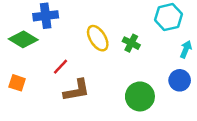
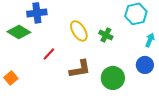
orange square: (17, 83) -> (11, 78), moved, turned 32
brown L-shape: (77, 90) -> (80, 69), moved

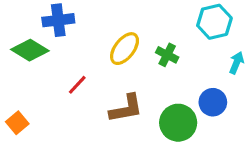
yellow ellipse: (79, 31) -> (125, 49), turned 70
blue circle: (145, 65) -> (213, 102), moved

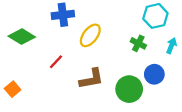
blue cross: (58, 20) -> (63, 15), moved
green cross: (167, 55) -> (138, 43), moved

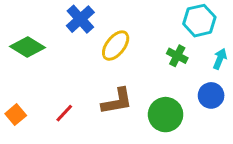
blue cross: (63, 15) -> (80, 19), turned -35
red line: (56, 62) -> (64, 113), moved
blue circle: (154, 74) -> (211, 95), moved

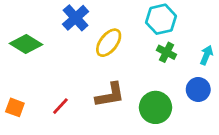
cyan hexagon: (199, 21) -> (161, 19), moved
orange square: (16, 115) -> (15, 107), turned -30

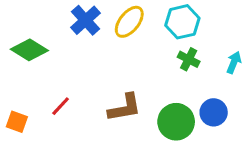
yellow ellipse: (109, 43) -> (129, 22), moved
blue circle: (198, 90) -> (214, 112), moved
red line: (60, 106) -> (61, 106), moved

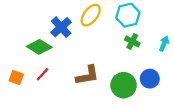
blue cross: (86, 20) -> (61, 27), moved
green diamond: (29, 50) -> (39, 47), moved
orange square: (17, 122) -> (16, 78), moved

